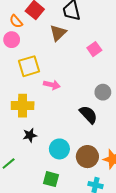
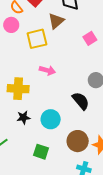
yellow square: (29, 66) -> (37, 39), moved
cyan circle: (59, 149) -> (51, 119), moved
green square: (51, 179) -> (41, 152), moved

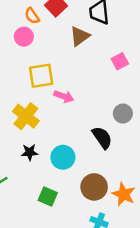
yellow square: (37, 39) -> (41, 76), moved
yellow cross: (18, 89) -> (26, 116), turned 30

